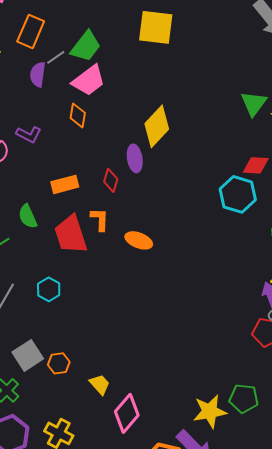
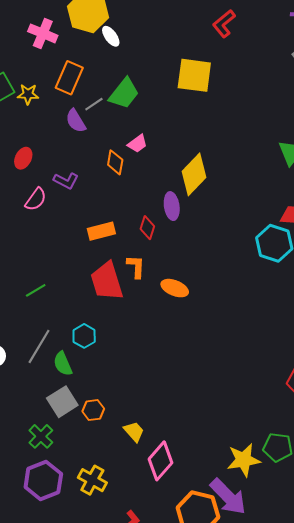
purple semicircle: (38, 74) -> (76, 121), turned -40
pink trapezoid: (89, 80) -> (137, 144), moved, size x0.6
green semicircle: (28, 216) -> (63, 364), moved

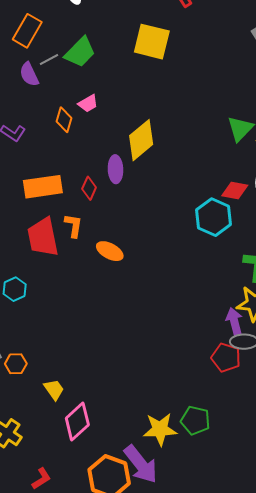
orange rectangle: (101, 231) -> (43, 187), size x1.4

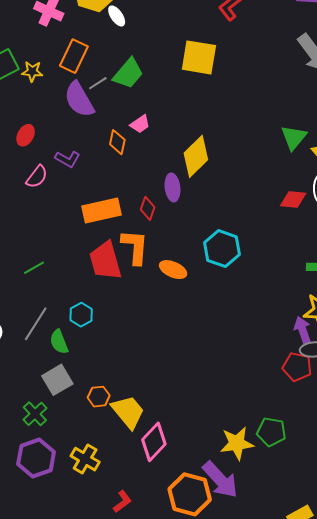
purple semicircle: (29, 74) -> (79, 99), size x1.5
cyan hexagon: (214, 217) -> (222, 249), moved
orange L-shape: (74, 226) -> (135, 247), size x1.5
orange hexagon: (16, 364) -> (99, 397), moved
yellow trapezoid: (54, 389) -> (128, 412), size x1.6

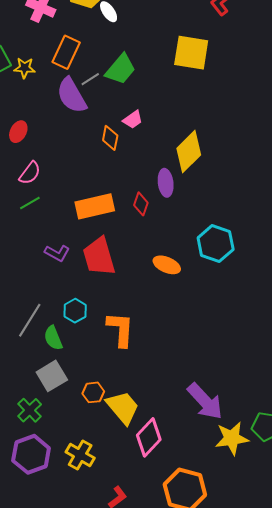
purple L-shape: (68, 159) -> (57, 253), moved
orange L-shape: (135, 247) -> (120, 329), moved
green line: (34, 268) -> (30, 203), moved
purple arrow: (220, 480) -> (205, 401), moved

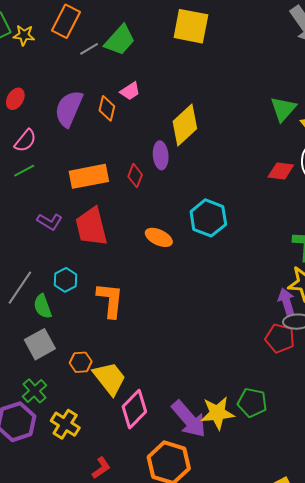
purple semicircle: (72, 95) -> (69, 109), moved, turned 51
purple arrow: (205, 401) -> (189, 419), moved
green cross: (30, 410) -> (34, 391), moved

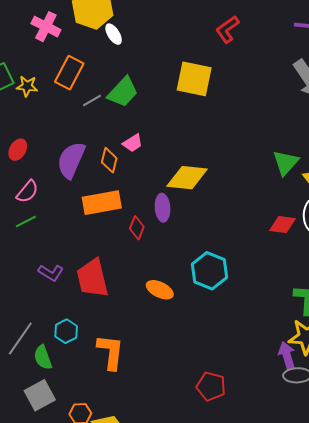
yellow diamond: (185, 125) -> (187, 178), turned 48
orange rectangle: (89, 176) -> (102, 203), moved
red pentagon: (280, 338) -> (211, 386), moved

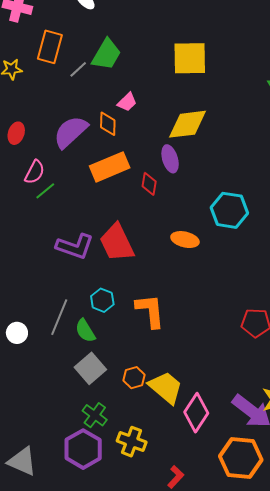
yellow square: (194, 79) -> (190, 58), moved
purple semicircle: (71, 160) -> (71, 132), turned 36
green line: (26, 222) -> (45, 191), moved
purple L-shape: (51, 273) -> (75, 246), size x1.5

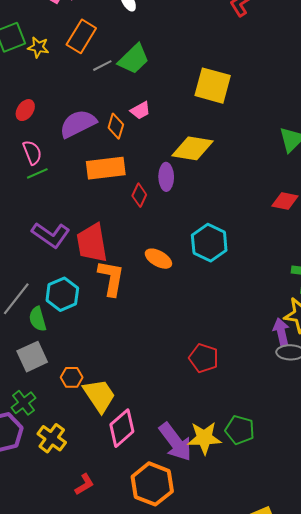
pink semicircle: (35, 172) -> (32, 152), turned -65
cyan hexagon: (102, 300) -> (62, 294), size x1.4
orange L-shape: (150, 311) -> (111, 278), moved

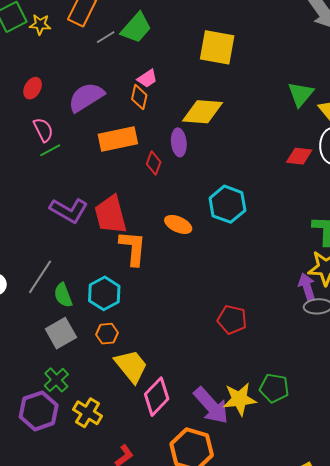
orange diamond: (116, 126) -> (139, 97), moved
cyan hexagon: (62, 294) -> (104, 293), moved
orange hexagon: (72, 377) -> (107, 334), moved

